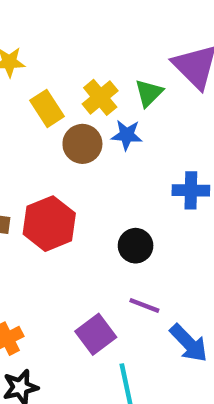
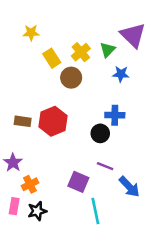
blue star: (127, 135) -> (121, 74), moved
blue cross: (191, 190) -> (115, 115), moved
purple square: (96, 334) -> (78, 182), turned -30

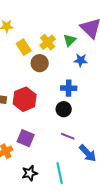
blue cross: (115, 115) -> (69, 88), moved
purple square: (78, 182) -> (26, 138), moved
black star: (37, 211) -> (30, 173), moved

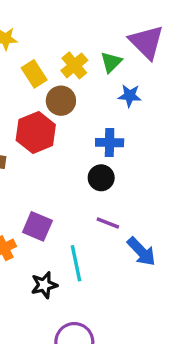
red hexagon: (25, 99) -> (36, 133), moved
cyan line: (60, 173) -> (76, 263), moved

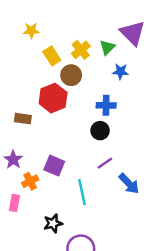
purple line: (108, 223) -> (105, 163), turned -56
black star: (44, 285) -> (53, 223), moved

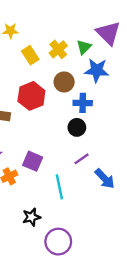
blue star: (121, 72) -> (97, 70), size x1.5
brown circle: (71, 75) -> (64, 82), moved

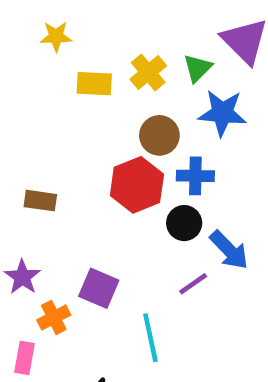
yellow rectangle: (30, 55) -> (94, 84), turned -54
red hexagon: (31, 96) -> (137, 185), moved
blue arrow: (105, 179) -> (229, 250), moved

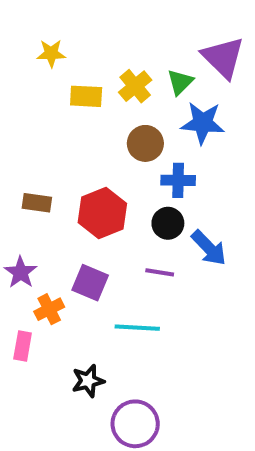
red hexagon: (137, 185) -> (102, 213), moved
purple line: (193, 284) -> (160, 272), moved, turned 44
cyan line: (150, 338) -> (137, 328), turned -75

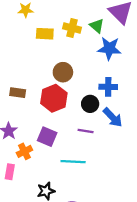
green triangle: (180, 82) -> (97, 26), turned -35
yellow cross: (135, 86) -> (72, 28), turned -36
brown circle: (145, 143) -> (63, 72), moved
blue cross: (178, 180) -> (108, 87), moved

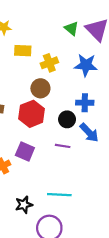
green triangle: (97, 26) -> (71, 29), moved
yellow cross: (72, 28) -> (49, 63), moved, turned -35
cyan line: (73, 162) -> (59, 195), moved

